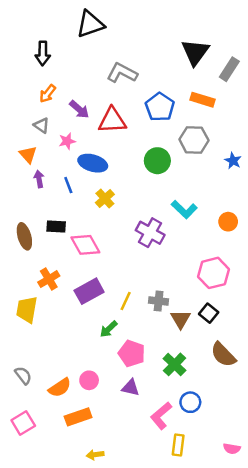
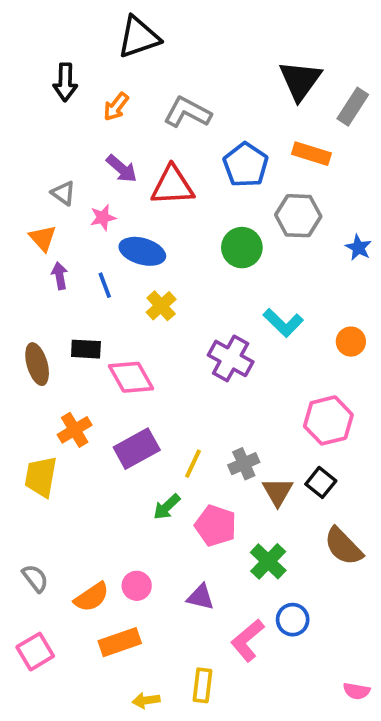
orange arrow: (48, 94) -> (116, 107), moved
gray cross: (159, 301) -> (244, 464), turned -30
pink pentagon: (132, 353) -> (216, 526), moved
yellow rectangle: (178, 445) -> (202, 685), moved

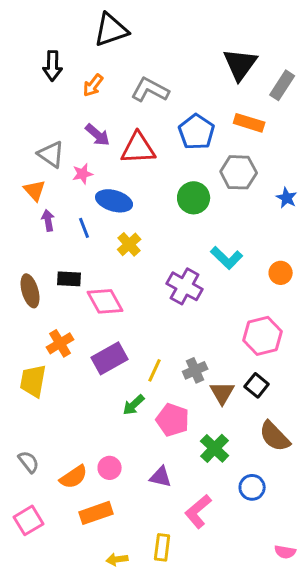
gray triangle: (63, 193) -> (51, 154), size x1.4
blue circle: (293, 620) -> (252, 487), moved

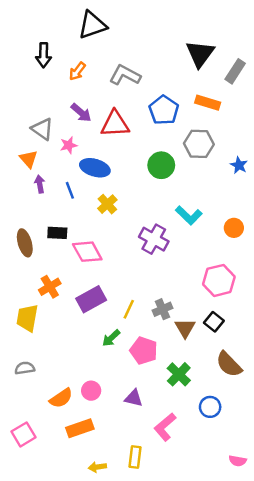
gray semicircle: (29, 462) -> (25, 368), moved, turned -60

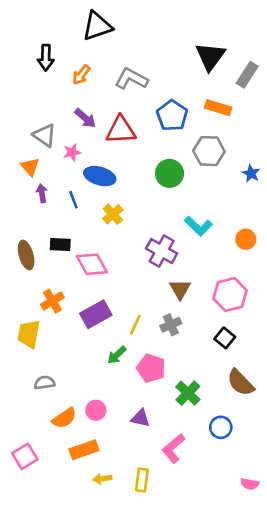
brown triangle: (185, 328) -> (180, 289), moved
gray semicircle: (25, 368) -> (44, 383), moved
yellow arrow: (97, 467) -> (102, 479), moved

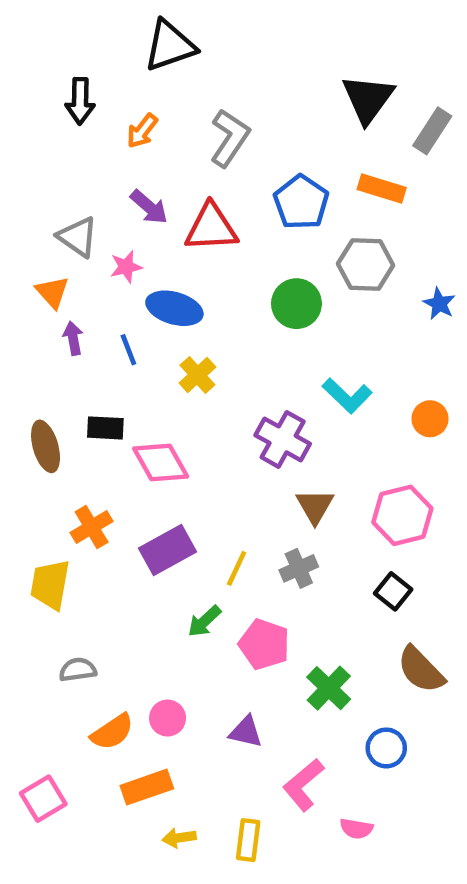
gray L-shape: (131, 79) -> (230, 138), turned 96
pink semicircle: (250, 484) -> (356, 829), moved

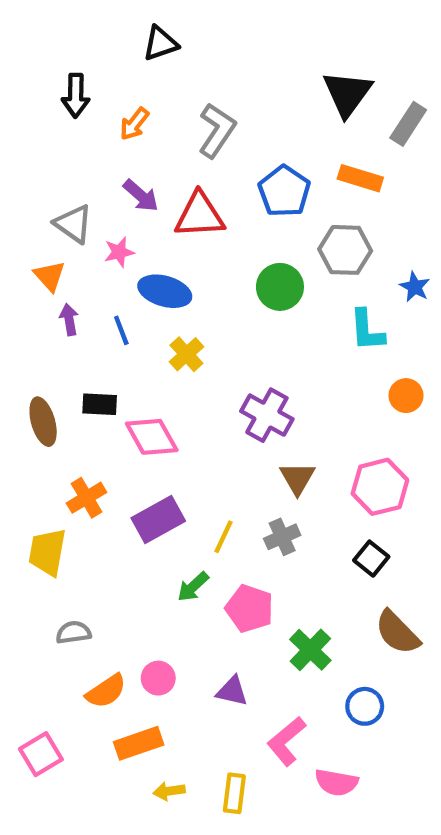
black triangle: (170, 46) -> (160, 43), size x0.7
cyan L-shape: (347, 396) -> (367, 330), moved, turned 42
pink semicircle: (356, 829) -> (336, 782), size x1.4

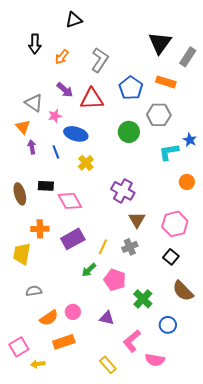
blue star: (415, 287) -> (190, 140), moved
cyan L-shape: (367, 330) -> (169, 152), turned 85
orange cross: (87, 498) -> (40, 229), turned 30
yellow arrow: (169, 791) -> (38, 364), moved
yellow rectangle: (234, 793) -> (108, 365), turned -48

